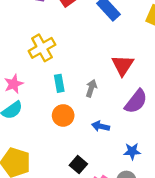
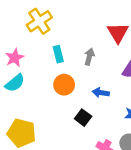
black square: (78, 165) -> (83, 118), moved

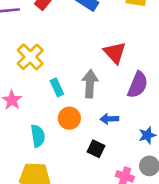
gray arrow: (89, 57) -> (90, 84), size x1.5
cyan semicircle: (15, 83) -> (38, 136), moved, turned -48

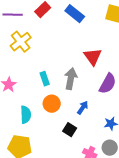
yellow cross: (30, 57) -> (21, 42), moved
blue arrow: (109, 119) -> (83, 108), turned 120

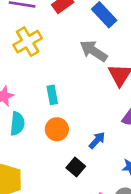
gray arrow: (71, 79) -> (94, 51), moved, turned -75
cyan semicircle: (26, 115) -> (17, 124), moved

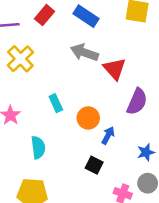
cyan semicircle: (17, 124) -> (38, 147), moved
orange circle: (57, 129) -> (88, 118), moved

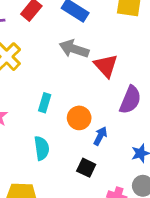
cyan rectangle: (56, 103) -> (45, 103), turned 42
cyan semicircle: (38, 147) -> (42, 148), moved

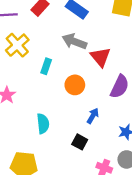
cyan rectangle: (45, 103) -> (46, 66), moved
orange circle: (79, 118) -> (75, 85), moved

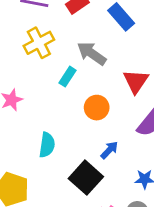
gray arrow: (74, 41) -> (92, 53), moved
black square: (80, 142) -> (86, 178), size x1.6

